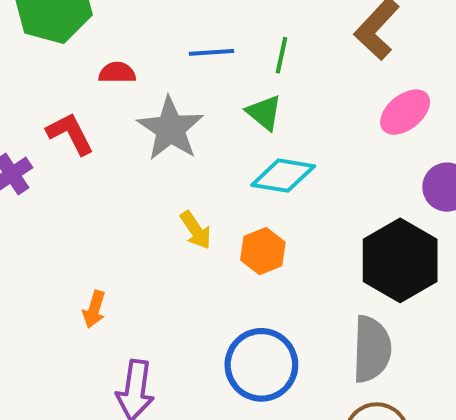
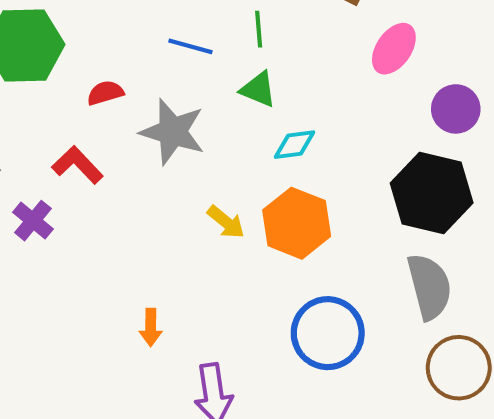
blue line: (211, 52) -> (190, 46), turned 36
cyan diamond: (283, 176) -> (295, 145), size x0.7
orange hexagon: (263, 251) -> (297, 223), size x1.5

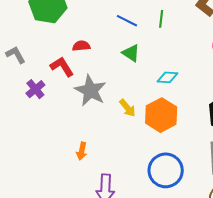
green triangle: (258, 89) -> (131, 53), moved
red semicircle: (105, 93) -> (81, 46), moved
gray star: (173, 132) -> (90, 91), moved

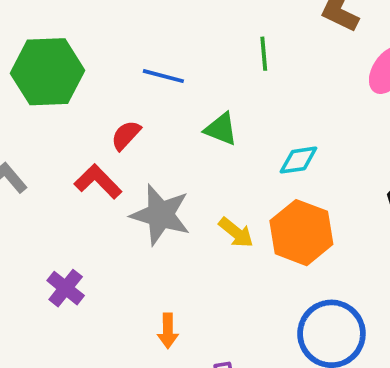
blue line: (127, 21) -> (163, 76), moved
red semicircle: (81, 46) -> (126, 135), turned -30
purple cross: (35, 89) -> (66, 288), moved

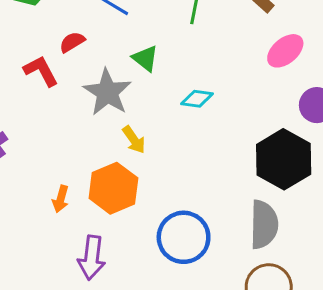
gray star: (160, 215) -> (107, 92), moved
orange hexagon: (301, 233) -> (113, 188), moved

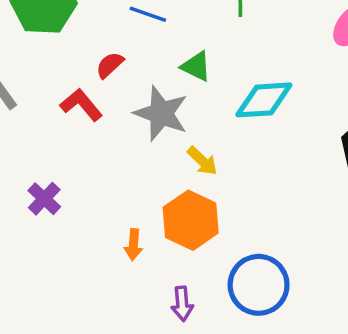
cyan diamond: (197, 99) -> (264, 100), size x1.6
blue circle: (184, 237) -> (259, 285), moved
purple arrow: (92, 258) -> (182, 304), size x0.7

